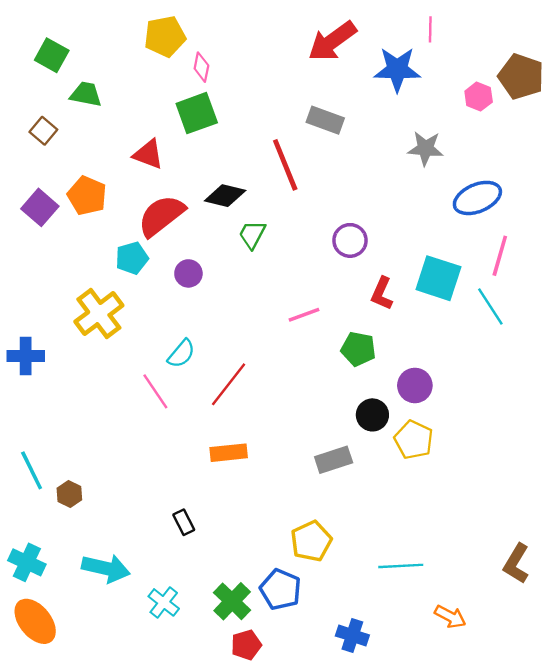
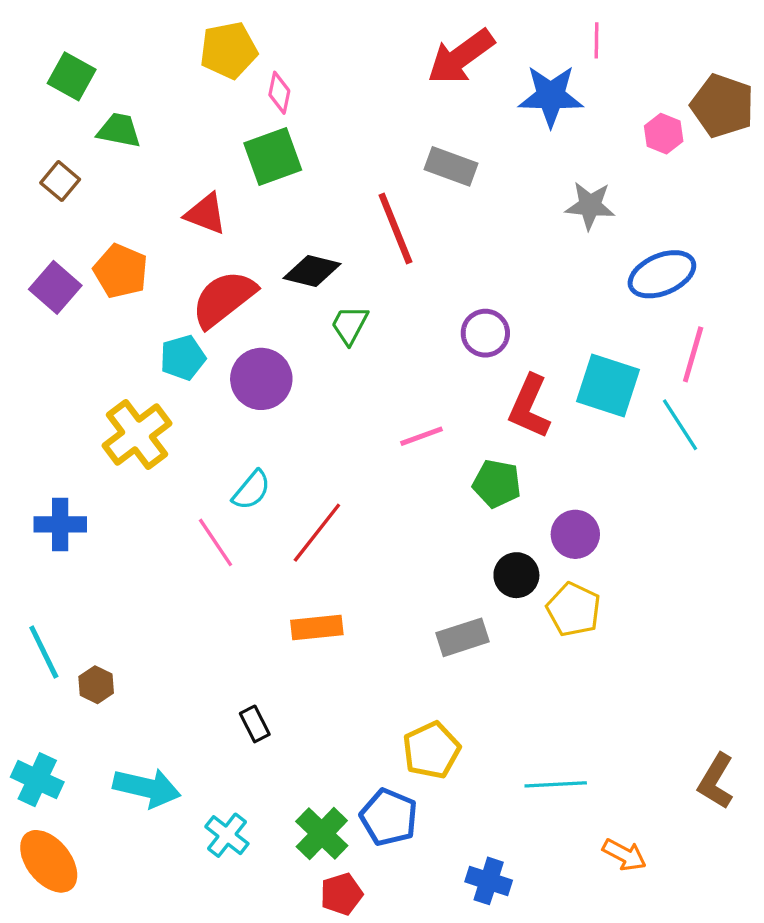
purple circle: (188, 273) -> (261, 379), size x1.6
red L-shape: (382, 293) -> (529, 407), size x1.4
blue cross: (26, 356) -> (60, 524), moved

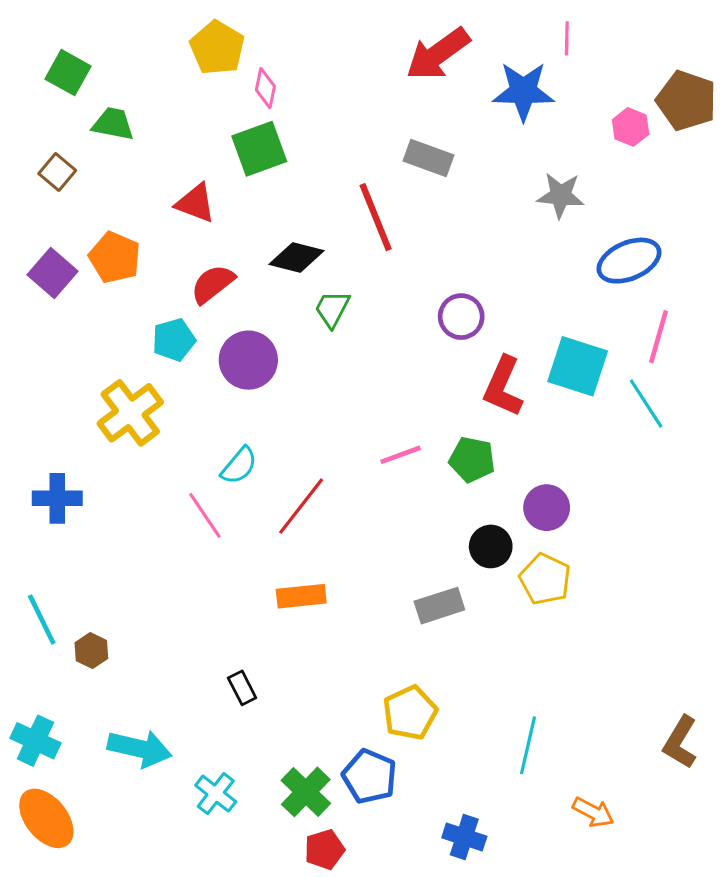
yellow pentagon: (229, 50) -> (217, 48), turned -30
red semicircle: (224, 299) -> (213, 284), size x0.7
pink line: (422, 436) -> (401, 455), moved
cyan line: (556, 784) -> (528, 745), turned -74

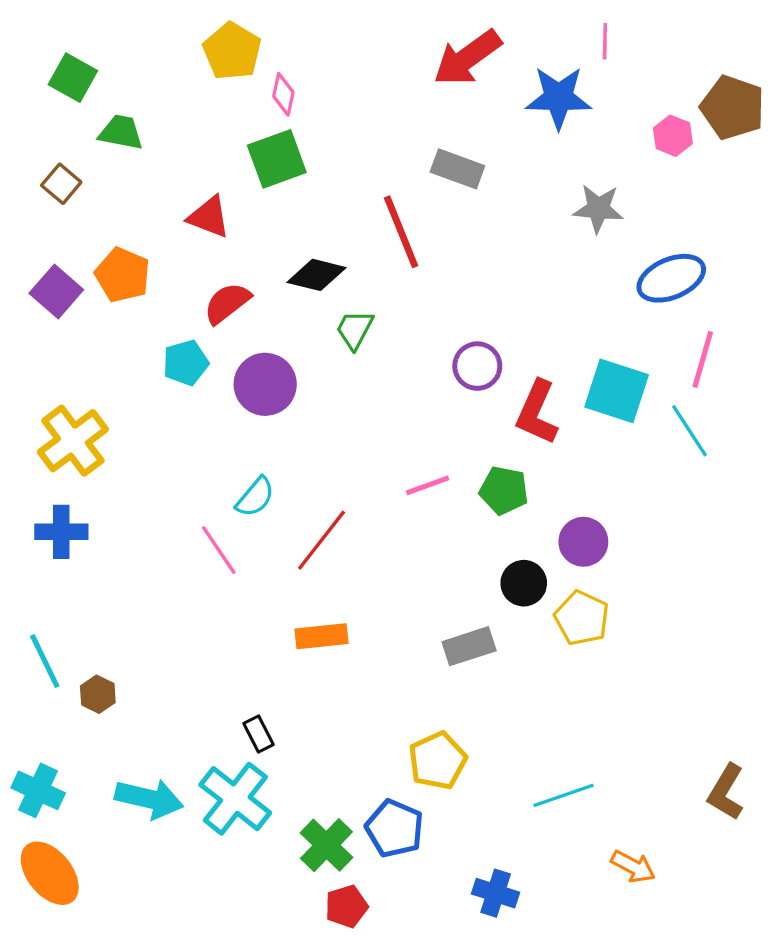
purple circle: (461, 317) -> (477, 366), moved
yellow cross: (130, 413) -> (73, 441), moved
cyan line: (528, 745) -> (563, 795), turned 58
cyan cross: (216, 794) -> (235, 799), moved, size x1.6

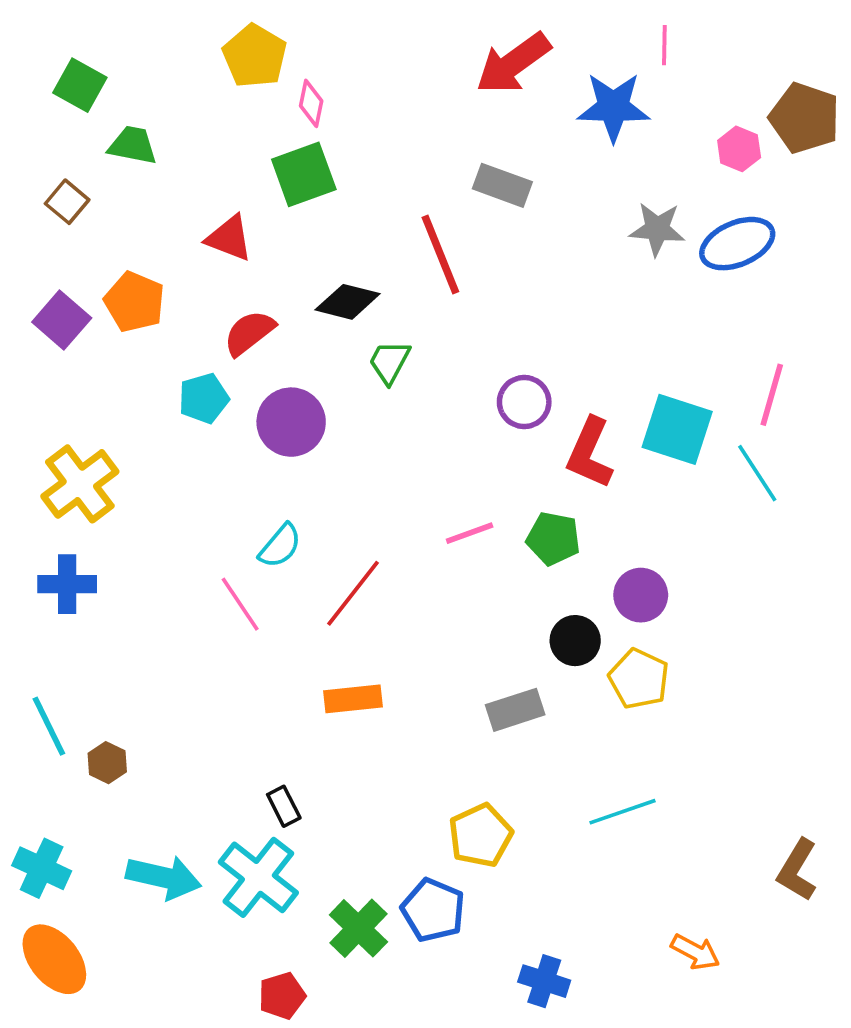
blue ellipse: (671, 278) -> (737, 244), moved
cyan line: (563, 795) -> (623, 812), moved
red pentagon: (346, 906) -> (282, 996), moved

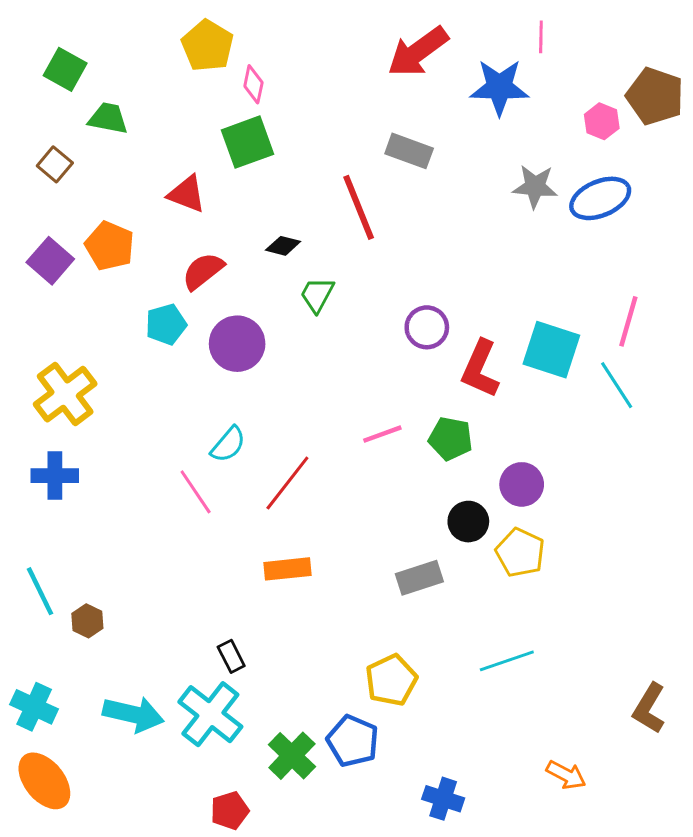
black diamond: (348, 302) -> (283, 246), size x0.7

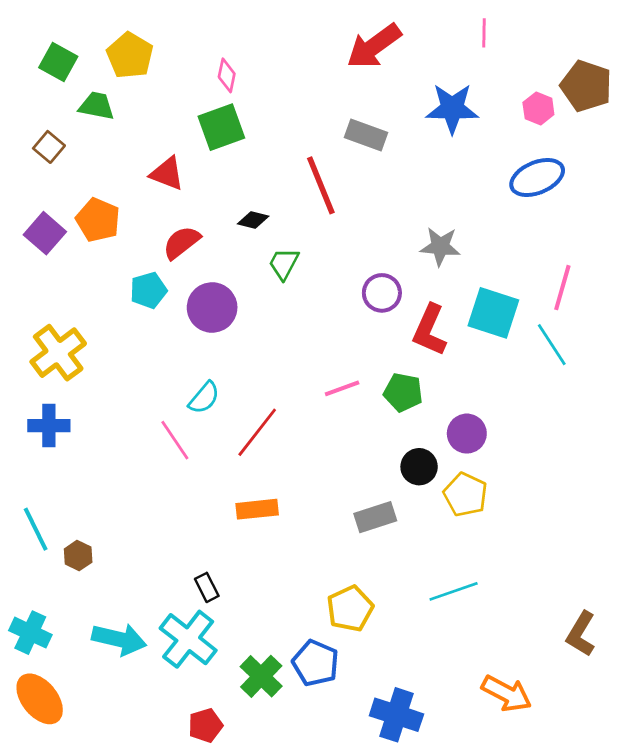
yellow pentagon: (207, 46) -> (130, 55), moved
blue star: (499, 87) -> (452, 108), moved
gray star: (535, 187) -> (440, 246), moved
orange arrow: (566, 775) -> (507, 694), size x1.4
blue cross: (443, 799) -> (396, 715), size x1.4

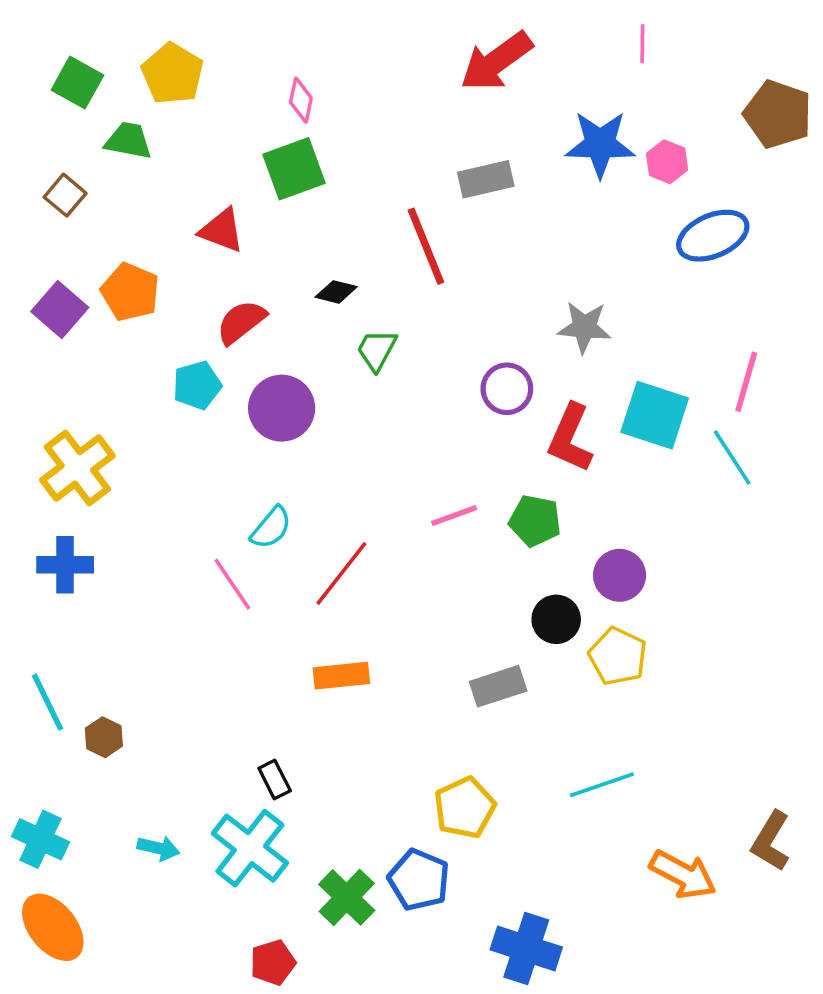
pink hexagon: (538, 108) -> (667, 162), moved
gray rectangle: (366, 135) -> (486, 179), turned -33
cyan arrow: (119, 639) -> (158, 848), size x0.6
orange arrow: (507, 694) -> (683, 875), moved

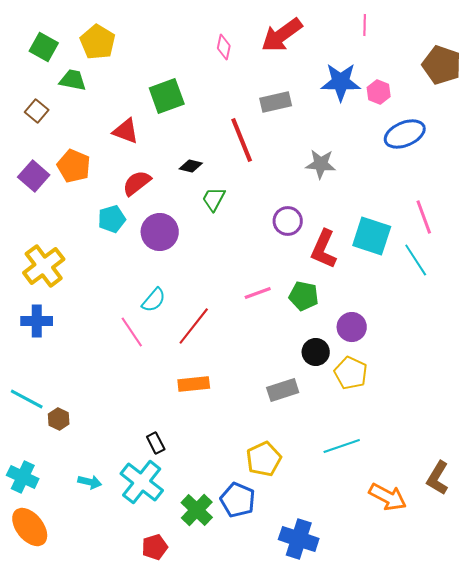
pink diamond: (301, 100) -> (224, 47), moved
gray star: (584, 327) -> (321, 164), moved
pink line: (746, 382) -> (424, 217), turned -36
cyan line: (48, 702) -> (27, 399), turned -36

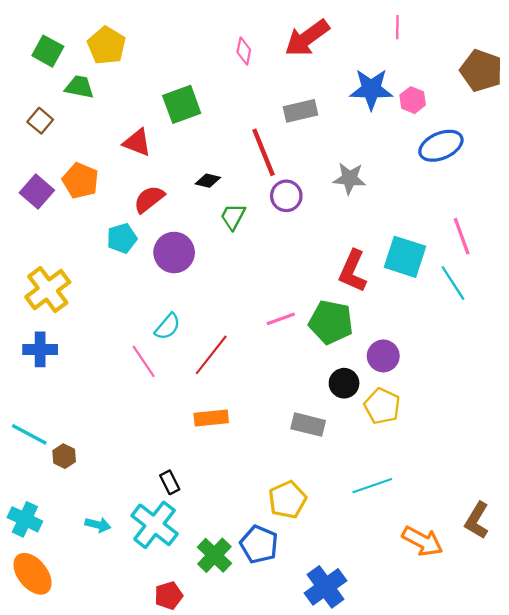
purple circle: (288, 221) -> (286, 196), moved
green pentagon: (304, 296) -> (331, 322), size x1.4
gray rectangle: (283, 390) -> (308, 425), turned 32
blue cross: (299, 539) -> (325, 587), turned 36

